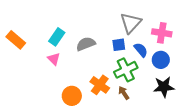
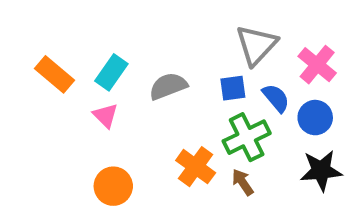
pink cross: (162, 33) -> (317, 65), turned 30
orange rectangle: (16, 40) -> (54, 74), moved
orange circle: (72, 96) -> (113, 186), moved

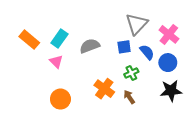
green cross: (247, 137) -> (131, 73), size x0.6

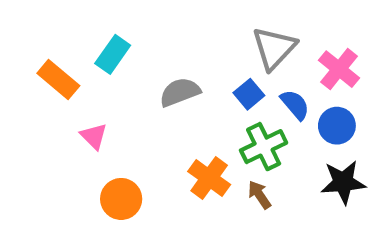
cyan rectangle: (59, 39) -> (113, 54), moved
blue square: (124, 47) -> (249, 94), turned -32
pink triangle: (56, 62) -> (94, 136), moved
green cross: (131, 73) -> (264, 147), size x1.5

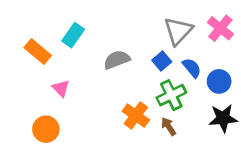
pink cross: (339, 69) -> (220, 28), moved
orange circle: (121, 199) -> (46, 129), moved

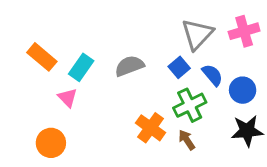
pink cross: (220, 28) -> (244, 31), turned 35
cyan rectangle: (73, 35) -> (81, 67), moved

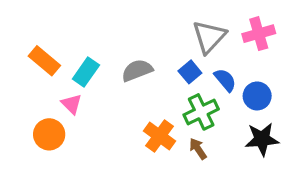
orange circle: (51, 143) -> (49, 134), moved

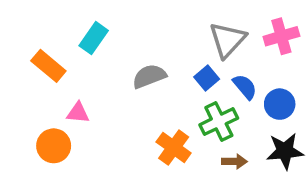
cyan rectangle: (86, 72) -> (94, 38), moved
pink triangle: (72, 104) -> (78, 113), turned -40
brown arrow: (198, 149) -> (234, 161), moved, turned 125

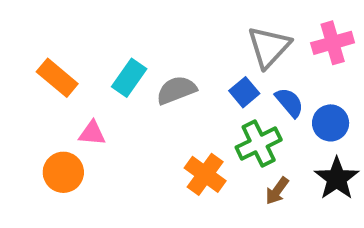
cyan rectangle: (94, 38) -> (129, 78), moved
black star: (285, 151) -> (337, 178), turned -30
brown arrow: (234, 161) -> (277, 191), turned 125

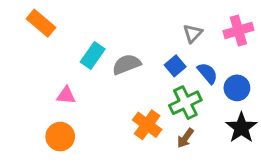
gray triangle: (269, 47) -> (193, 33), size x0.6
orange rectangle: (57, 78) -> (41, 23), moved
orange circle: (63, 172) -> (60, 137), moved
brown arrow: (277, 191) -> (185, 138), moved

